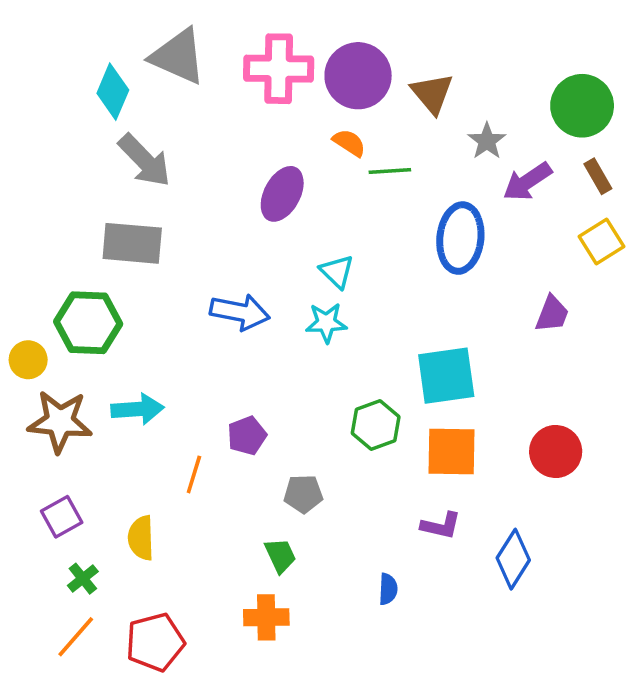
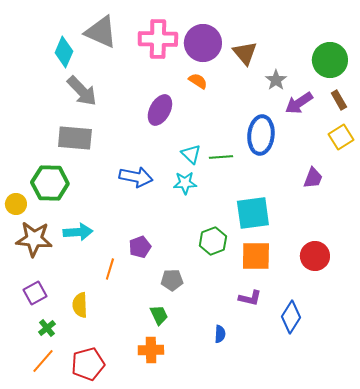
green line: (390, 171) -> (221, 157), moved

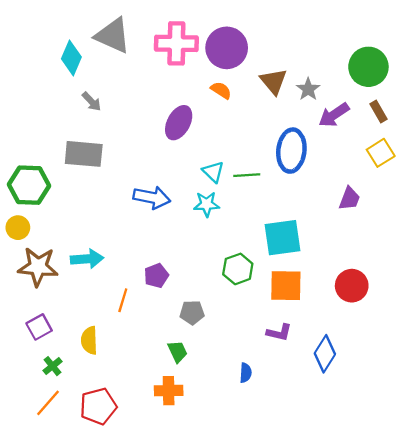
brown triangle: (245, 53) -> (274, 81), moved
gray arrow: (82, 91) -> (92, 101), size x0.6
green hexagon: (50, 183) -> (29, 185), moved

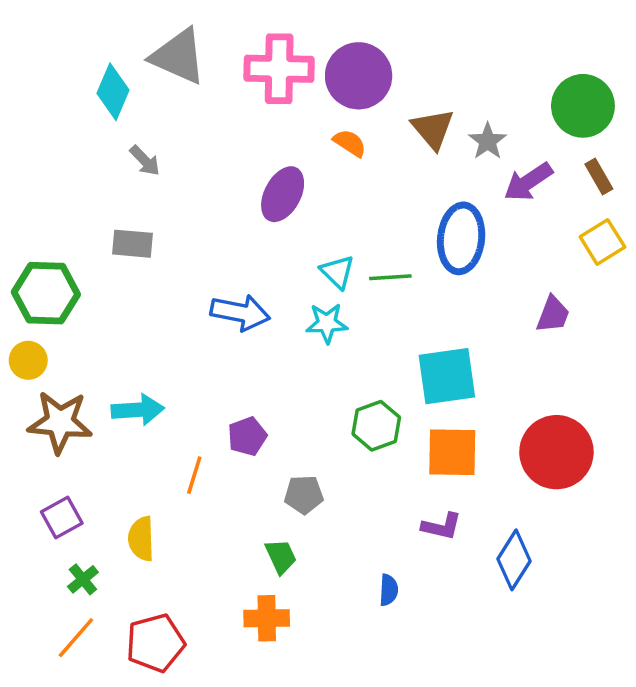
gray rectangle: (84, 154) -> (132, 244), size x0.7
red circle: (352, 286) -> (556, 452), size x1.4

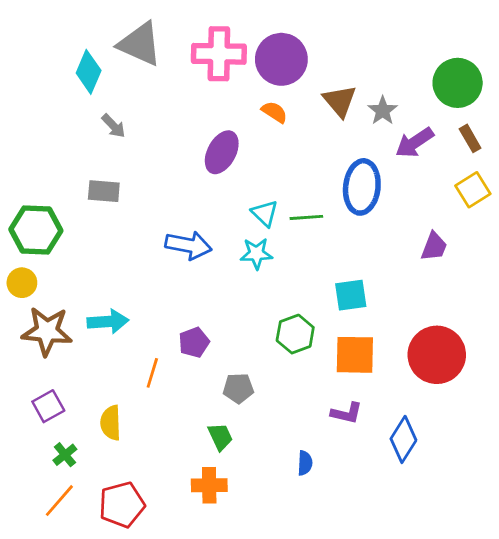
cyan square: (447, 376) -> (351, 295), size x0.7

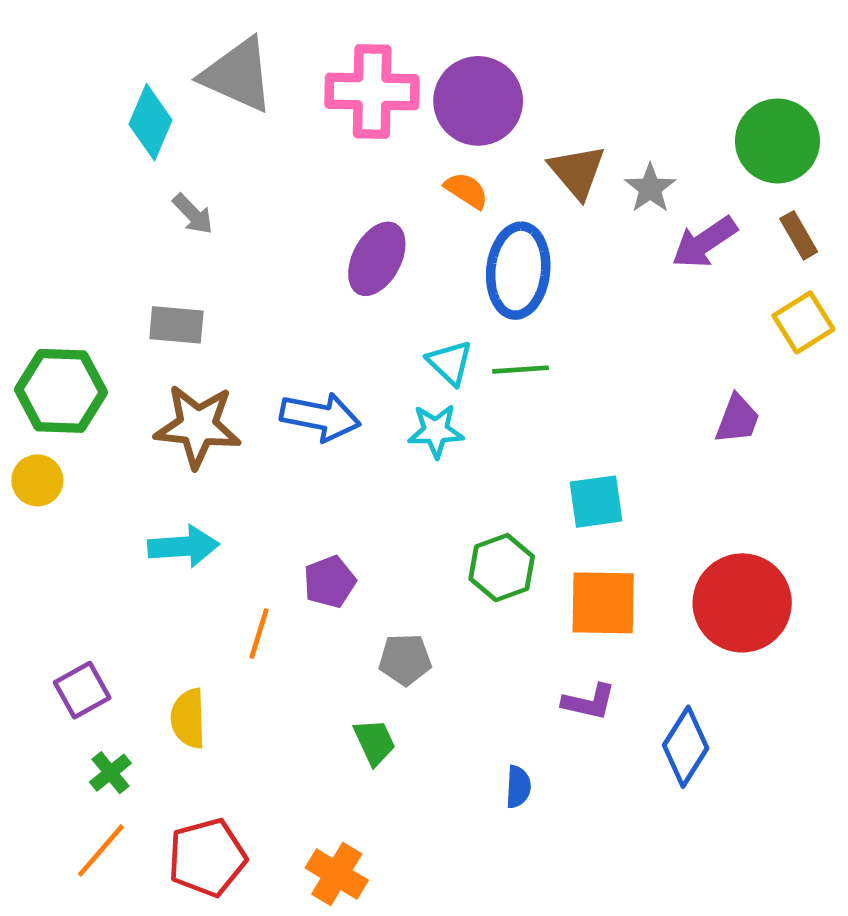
blue ellipse: (362, 187) -> (518, 271), moved
brown star: (47, 331) -> (198, 426), moved
orange cross: (209, 485) -> (337, 874), moved, turned 32

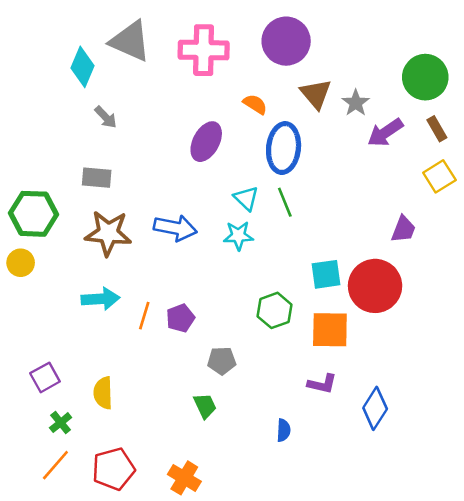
purple circle: (478, 101) -> (286, 41), moved
green line: (521, 370) -> (285, 202), turned 72
red circle: (742, 603) -> (375, 286), moved
orange line: (259, 634) -> (144, 316), moved

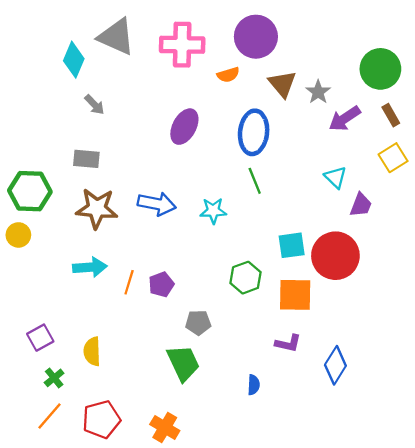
orange semicircle: (255, 104) -> (228, 75), moved, turned 130
cyan triangle: (246, 198) -> (335, 177), moved
green trapezoid: (205, 406) -> (183, 363), size x1.6

